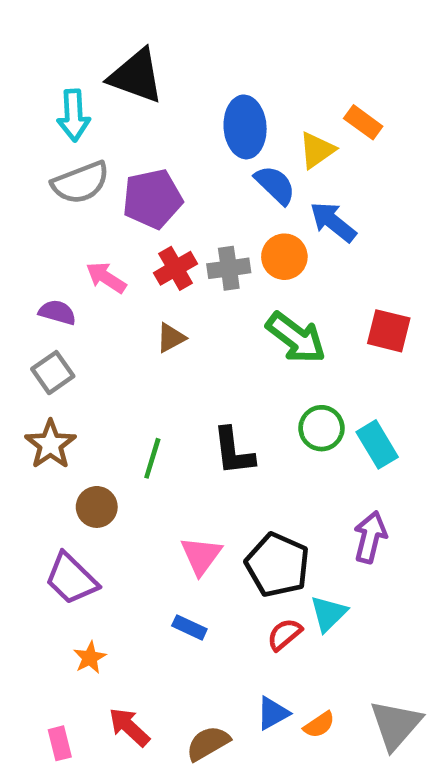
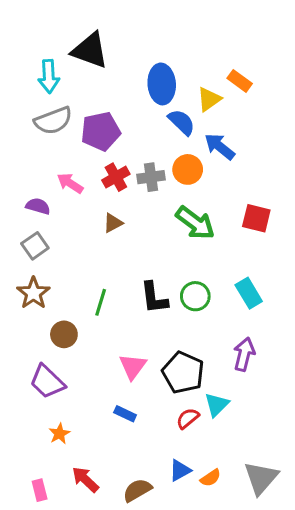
green circle: (321, 428) -> (195, 296), moved

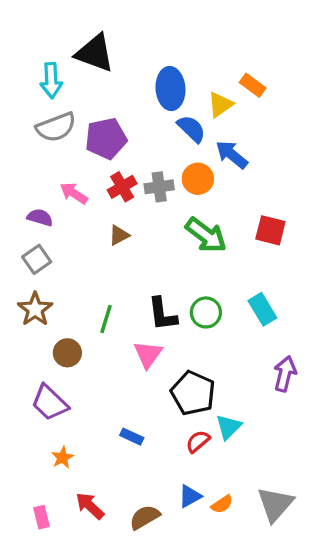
purple arrow: (244, 354) -> (285, 374), moved
pink triangle: (133, 366) -> (148, 354), moved

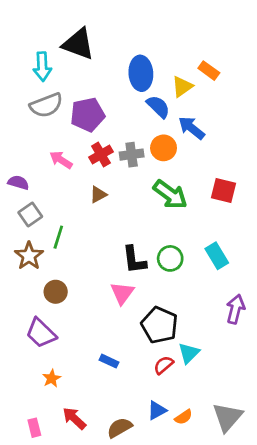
purple semicircle: (40, 217) -> (18, 183), moved
green line: (106, 319) -> (58, 237), moved

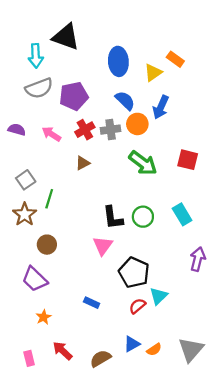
blue semicircle: (158, 107) -> (125, 101), moved
blue arrow: (192, 128) -> (161, 107), turned -105
purple semicircle: (18, 183) -> (17, 130), moved

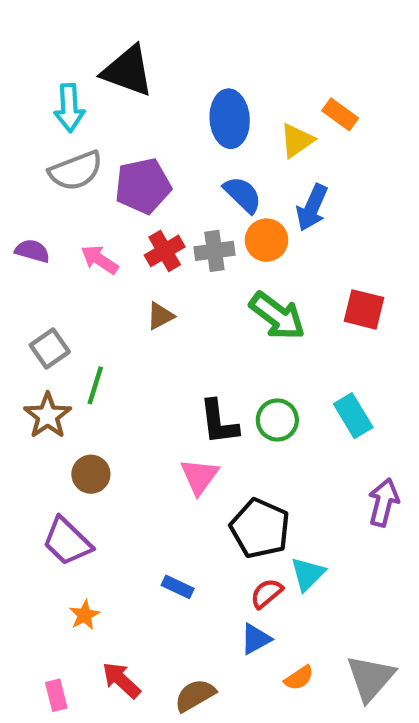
blue triangle: (132, 344) -> (256, 639), moved

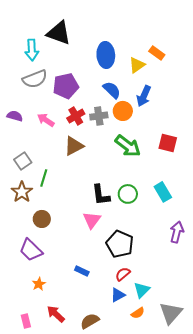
brown triangle: (160, 316) -> (74, 146), size x1.5
cyan triangle: (308, 574) -> (142, 290), moved

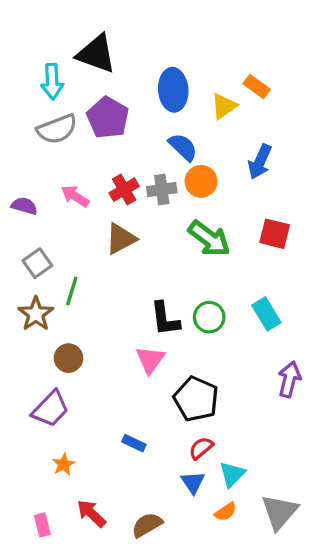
purple pentagon: (66, 86) -> (108, 118), moved, turned -30
blue arrow: (144, 96) -> (260, 162), moved
purple semicircle: (15, 116) -> (24, 206), moved
purple trapezoid: (31, 250) -> (51, 409), turned -90
blue triangle: (118, 295) -> (193, 482), turned -35

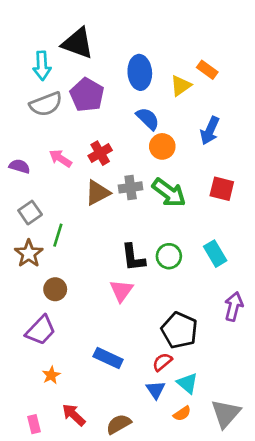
gray cross: (162, 190) -> (131, 187), moved
black pentagon: (196, 399) -> (179, 330), moved
blue rectangle: (134, 443) -> (108, 358), size x1.5
cyan triangle: (232, 474) -> (187, 383), turned -35

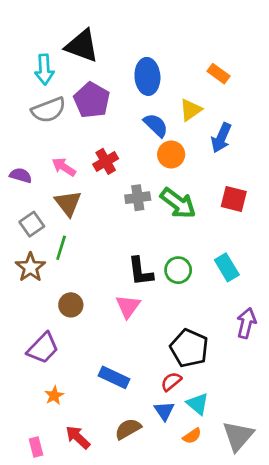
yellow triangle: (181, 86) -> (191, 110), moved
brown triangle: (97, 193) -> (68, 203), moved, turned -40
brown circle: (55, 289) -> (71, 305), moved
brown semicircle: (119, 424) -> (128, 429), moved

